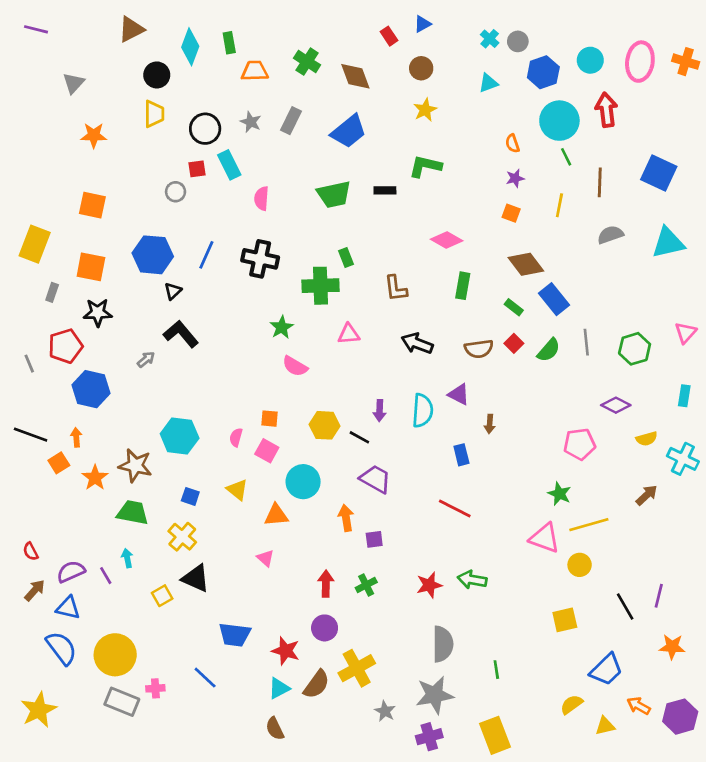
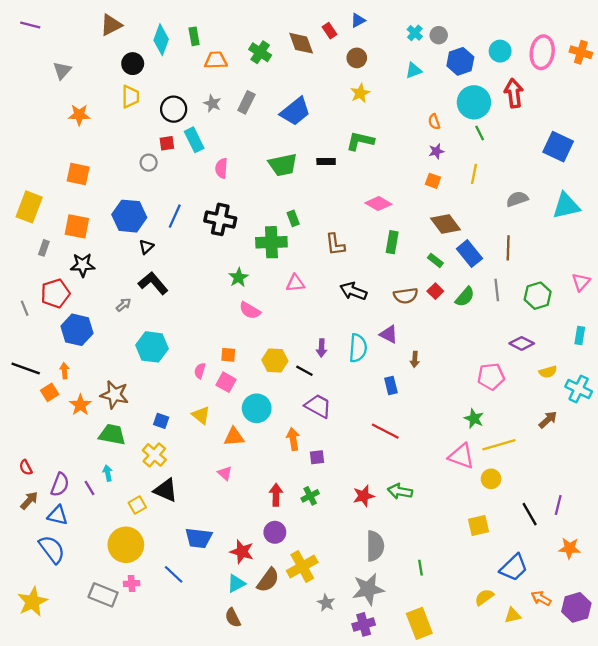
brown diamond: (355, 76) -> (301, 43), moved
brown line: (600, 182) -> (508, 248), moved
cyan hexagon: (180, 436) -> (152, 347), moved
purple semicircle: (71, 572) -> (60, 485), turned 135
yellow circle: (115, 655) -> (126, 545), moved

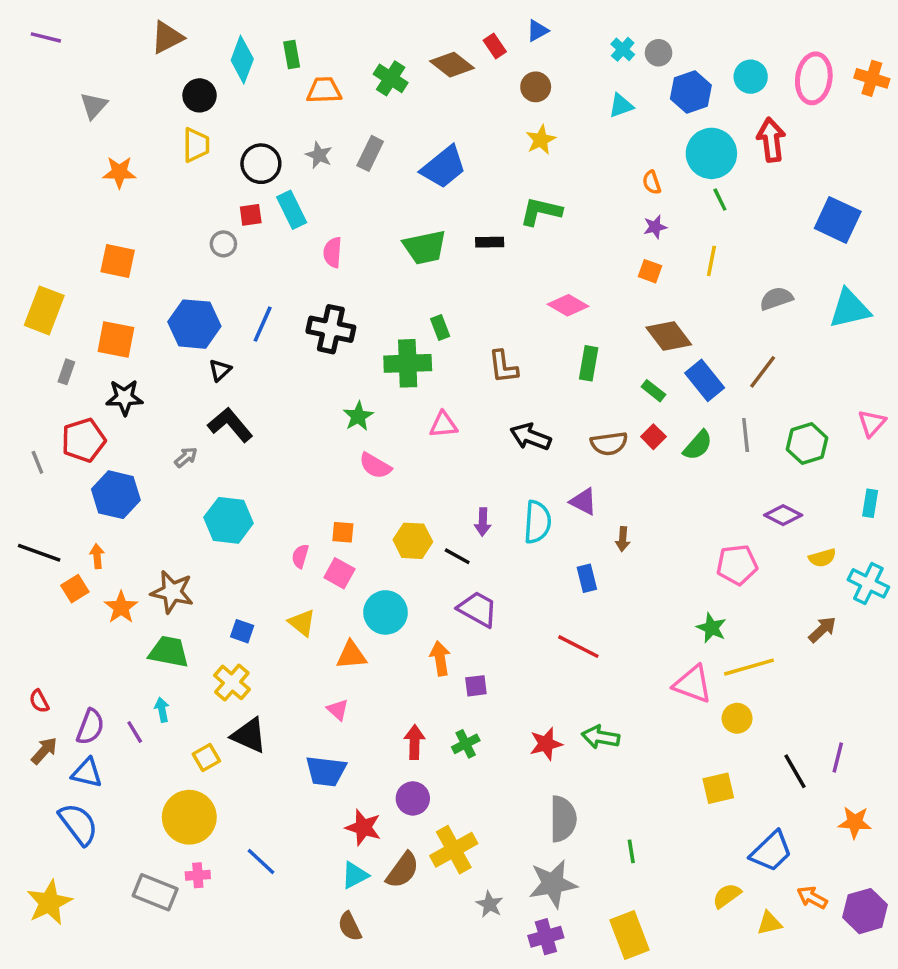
brown diamond: (301, 43) -> (452, 65), turned -32
brown line: (508, 248) -> (763, 372), turned 35
blue trapezoid: (199, 538) -> (326, 771), moved

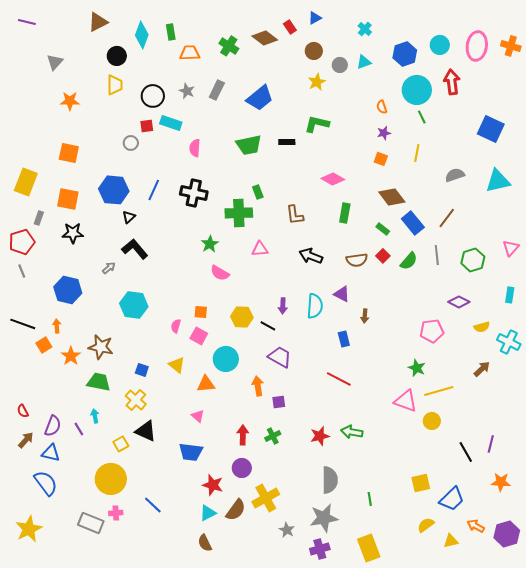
gray circle: (659, 53) -> (340, 65), moved
cyan rectangle: (292, 210) -> (171, 123), turned -45
red pentagon: (83, 440) -> (22, 242), moved
yellow square: (718, 788) -> (421, 483), moved

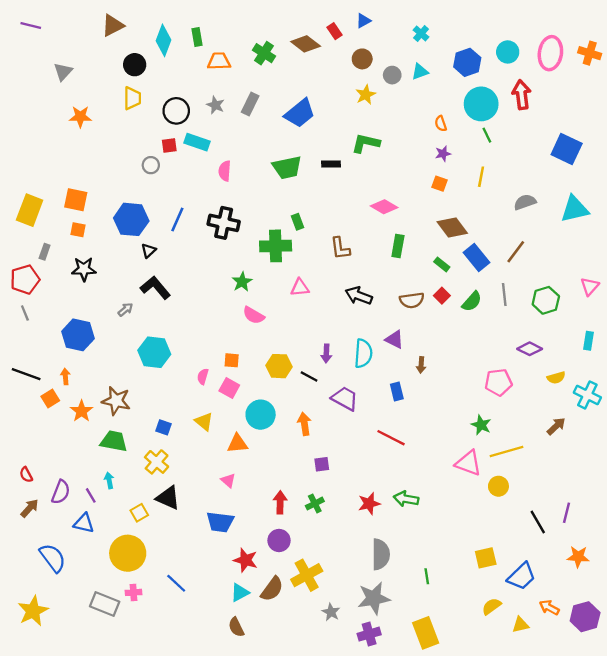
orange square: (69, 153) -> (76, 200), moved
orange square: (68, 199) -> (78, 230), size x0.6
purple trapezoid: (280, 357) -> (345, 398), moved
orange arrow: (258, 386) -> (304, 424), moved
blue triangle: (51, 453) -> (84, 523), moved

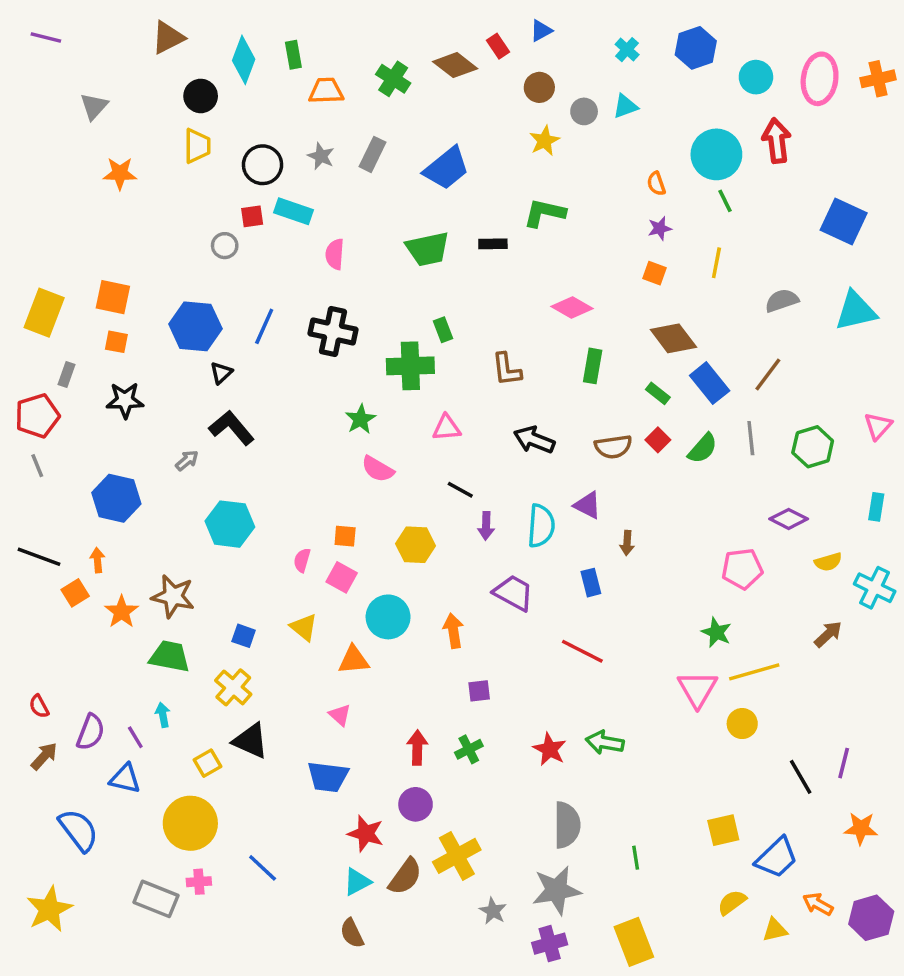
orange cross: (590, 53) -> (878, 79), turned -30
blue hexagon: (467, 62) -> (696, 48), moved
black line: (309, 376) -> (460, 490), moved
pink triangle: (468, 463) -> (697, 689), turned 40
red star: (369, 504) -> (550, 749), turned -30

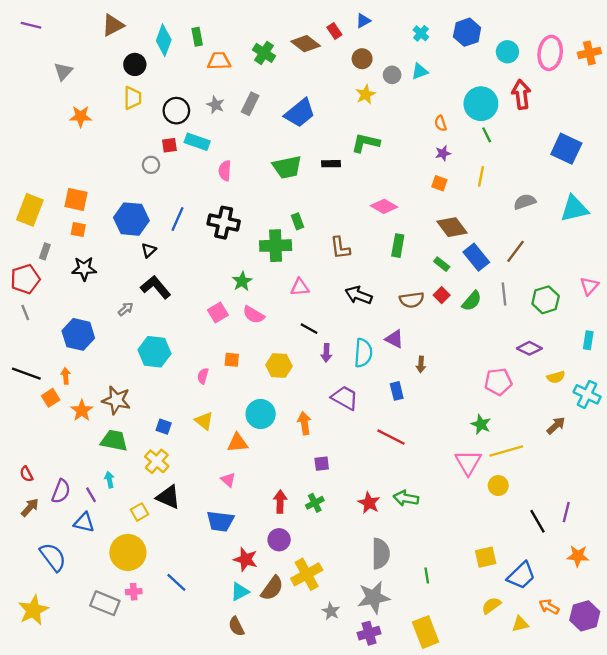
pink square: (342, 577) -> (218, 312), moved, turned 30

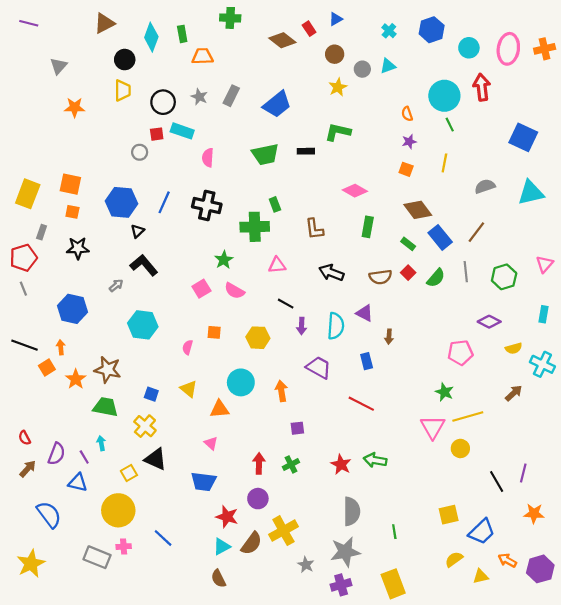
green cross: (264, 53) -> (230, 18), moved, turned -30

